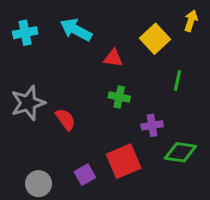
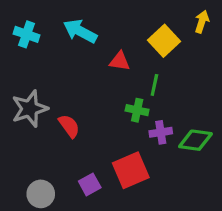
cyan cross: (25, 33) -> (27, 34), turned 30
green line: (177, 81) -> (154, 85), moved
green cross: (119, 97) -> (137, 110), moved
green diamond: (180, 152) -> (195, 140), moved

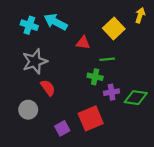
cyan cross: (27, 34) -> (29, 25), moved
green line: (154, 85) -> (107, 59), turned 72
gray star: (30, 109) -> (35, 61), moved
gray circle: (41, 194) -> (28, 110), moved

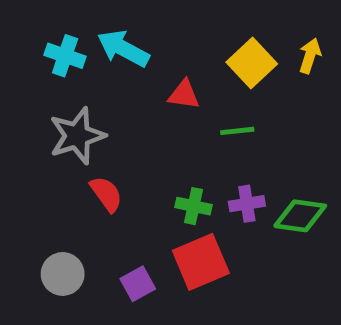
yellow arrow: (140, 15) -> (310, 56), moved
green cross: (95, 77) -> (194, 206), moved
gray circle: (28, 110) -> (63, 274), moved

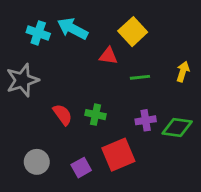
yellow arrow: (310, 56) -> (183, 72), moved
yellow square: (252, 63) -> (133, 32), moved
gray star: (77, 136) -> (22, 80), moved
green cross: (194, 206) -> (95, 115), moved

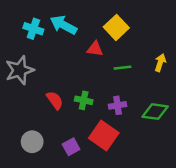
purple cross: (146, 120) -> (118, 105), moved
red square: (118, 155) -> (104, 135), turned -32

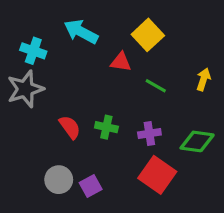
cyan cross: (33, 29) -> (33, 51), moved
green line: (123, 68) -> (156, 86), turned 36
red square: (104, 135) -> (157, 175), moved
gray circle: (32, 142) -> (59, 180), moved

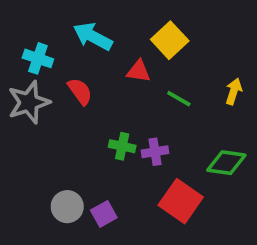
red semicircle: (70, 127) -> (80, 91), moved
purple cross: (149, 134) -> (155, 152), moved

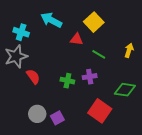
red semicircle: (80, 91) -> (33, 77), moved
purple cross: (155, 152) -> (90, 77), moved

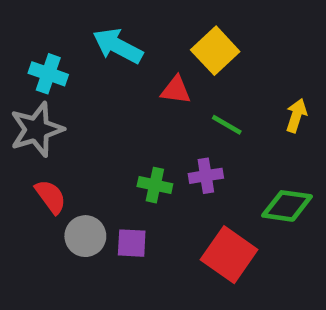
red semicircle: (33, 77) -> (51, 197), moved
gray circle: (37, 114) -> (85, 236), moved
purple square: (57, 118) -> (132, 243), moved, turned 32

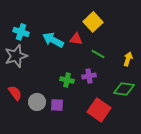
cyan arrow: (118, 46) -> (53, 40), moved
yellow arrow: (296, 116) -> (128, 59), moved
red semicircle: (51, 197) -> (15, 93), moved

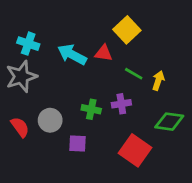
yellow arrow: (128, 59) -> (158, 81), moved
gray circle: (37, 102) -> (50, 120), moved

